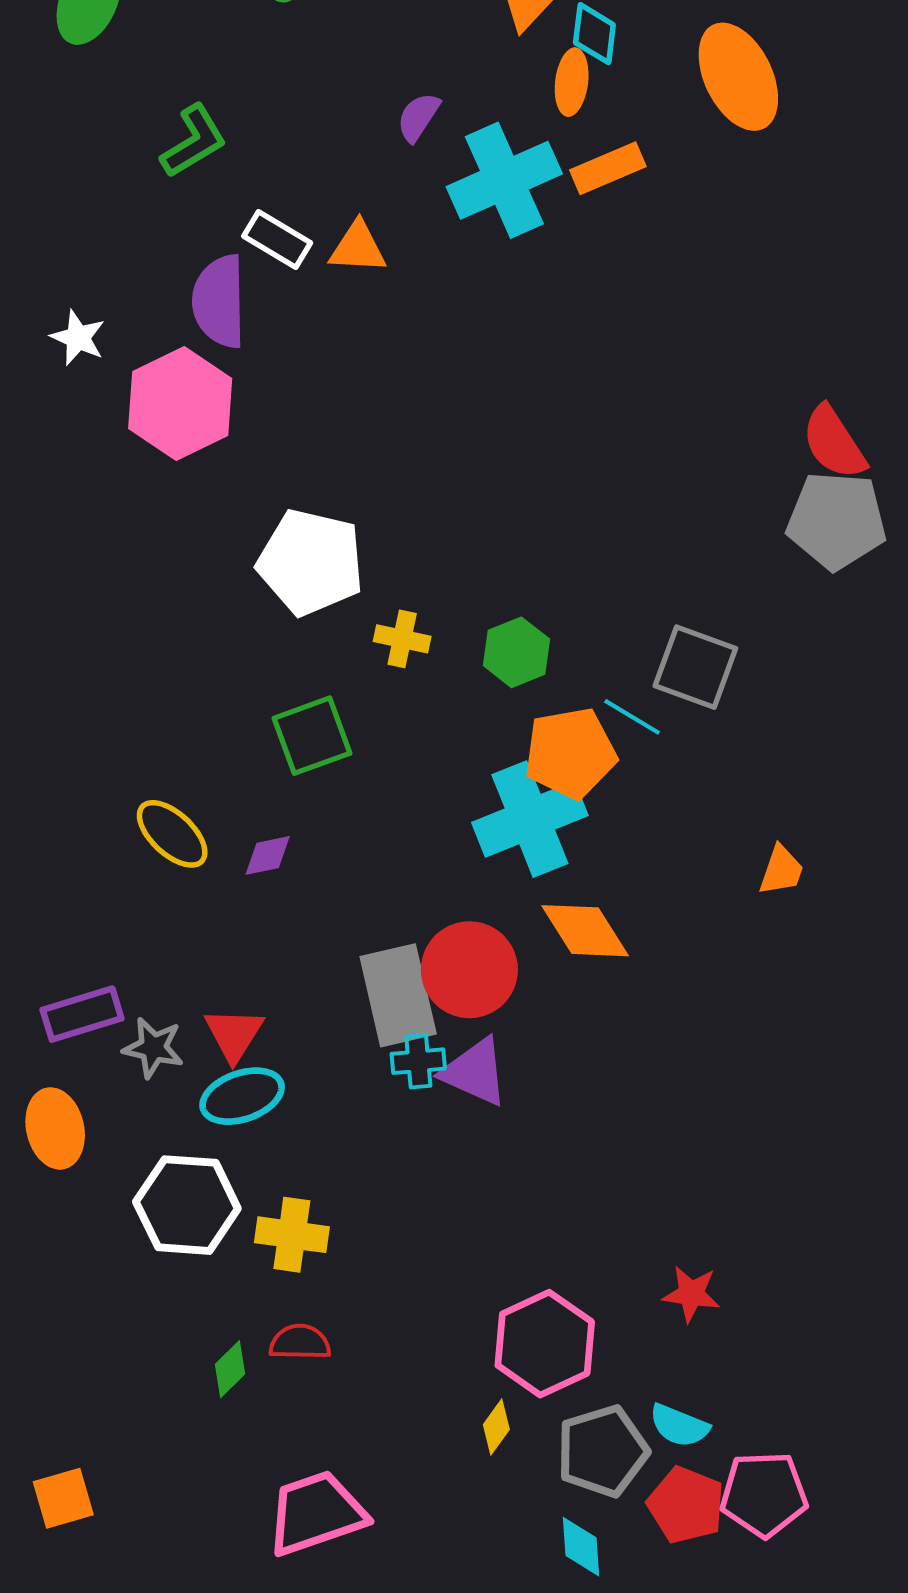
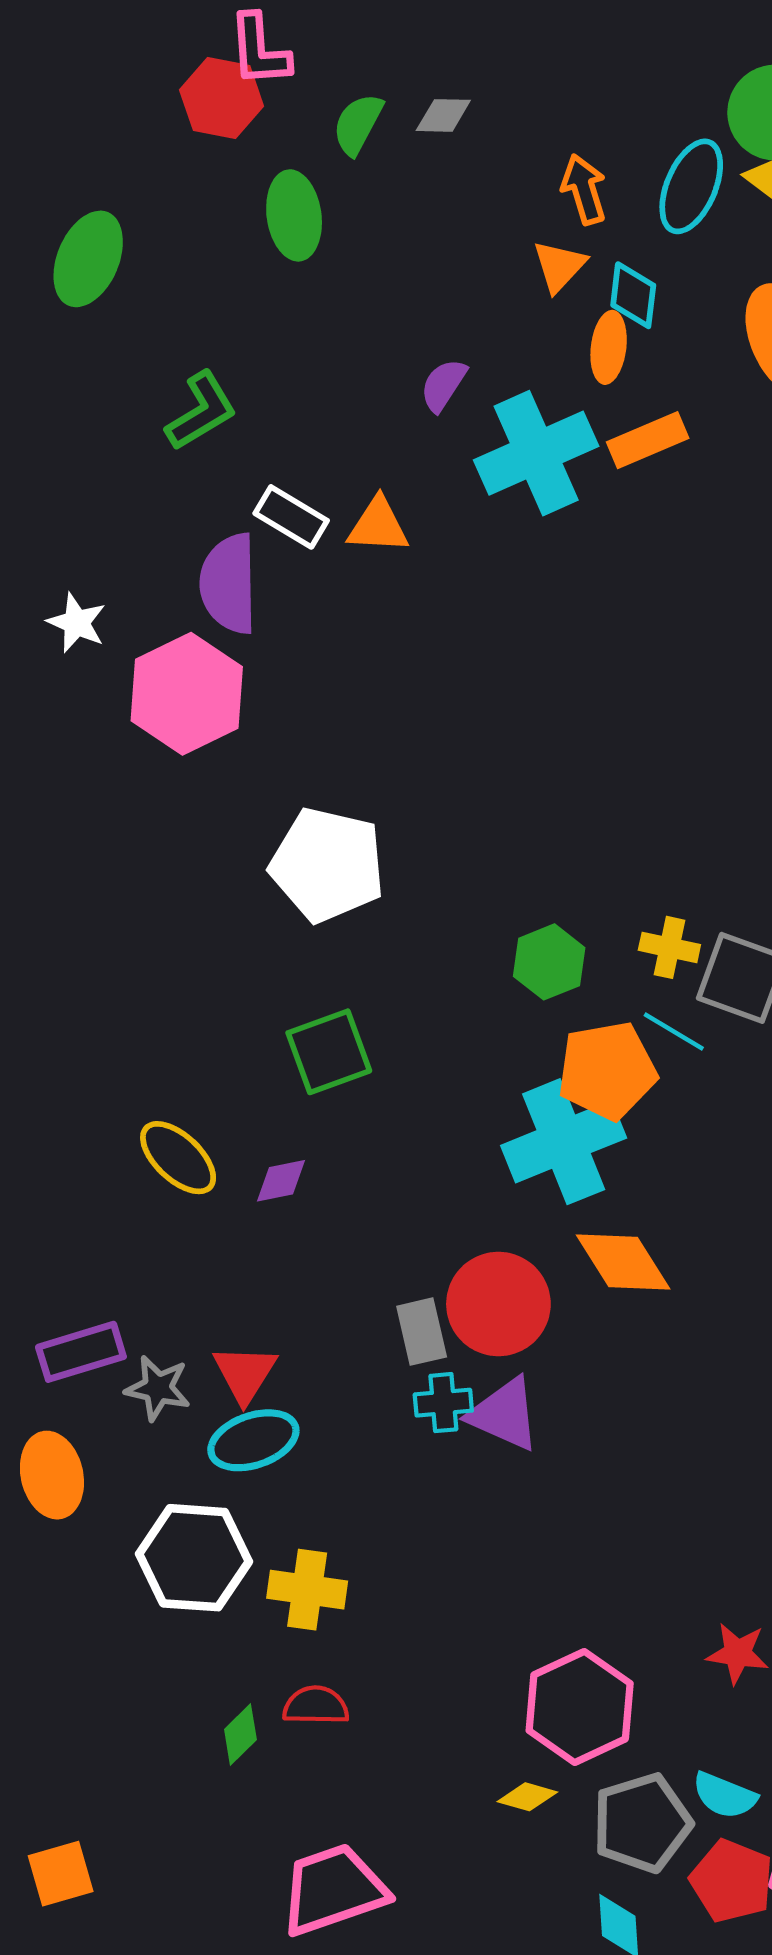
yellow cross: (402, 639) -> (669, 947), moved
gray rectangle: (398, 995) -> (422, 1332), size x0.6
yellow diamond: (496, 1427) -> (527, 1797), turned 70

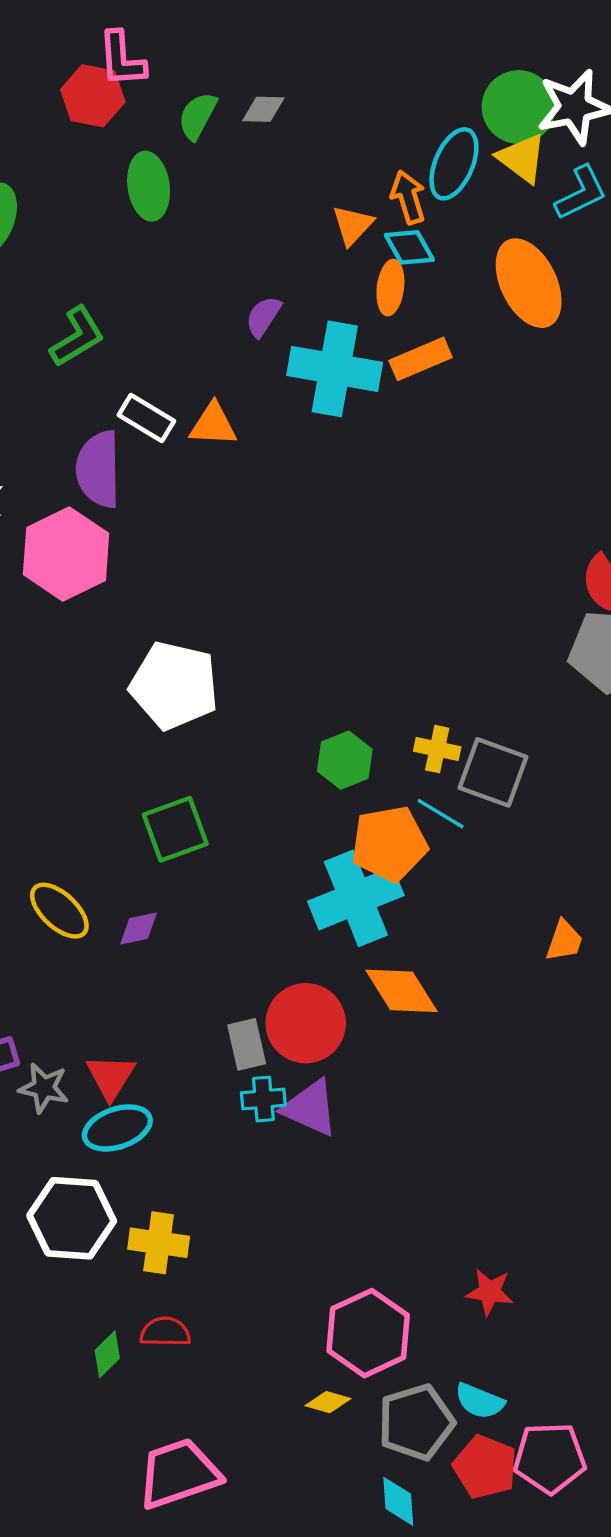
orange arrow: (584, 189) -> (408, 197), moved
cyan diamond: (633, 295) -> (409, 247), turned -36
cyan cross: (536, 453) -> (335, 369), turned 34

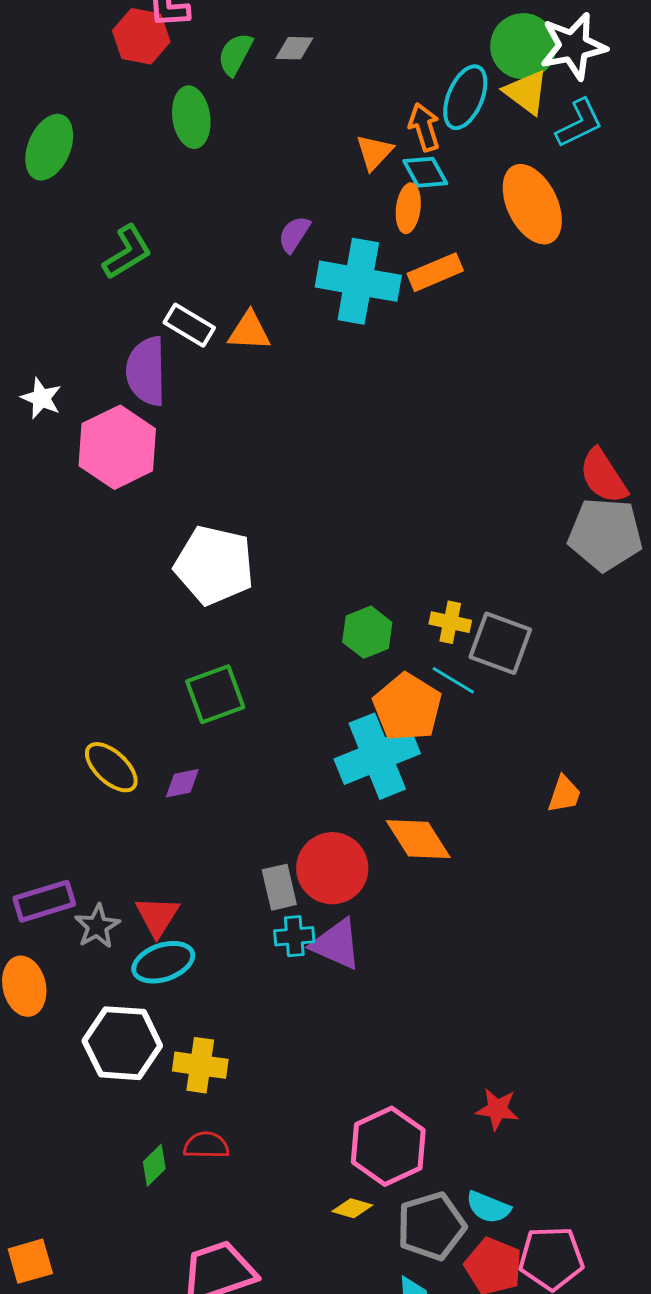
orange pentagon: (389, 844) -> (407, 707), turned -30
gray star: (44, 1088) -> (97, 926), turned 30

